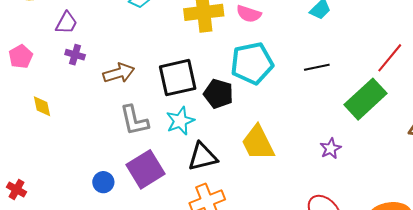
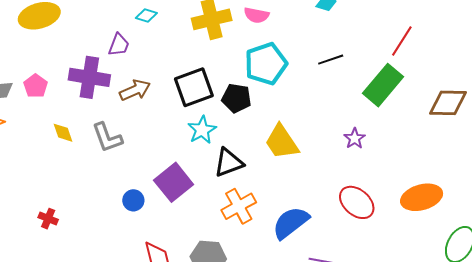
purple trapezoid: (66, 23) -> (119, 45), moved
purple cross: (75, 55) -> (89, 77), size x2.0
gray L-shape: (134, 120) -> (107, 138), moved

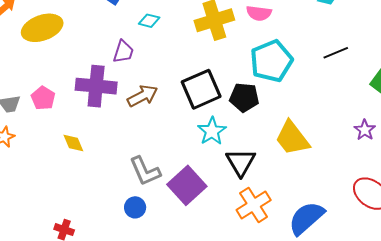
gray L-shape: (107, 138) -> (145, 171), moved
black triangle: (229, 163) -> (241, 162), turned -36
blue circle: (133, 200) -> (135, 207), moved

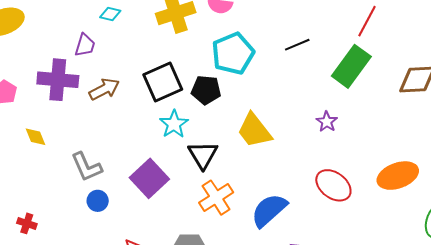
gray L-shape: (145, 171) -> (86, 167), moved

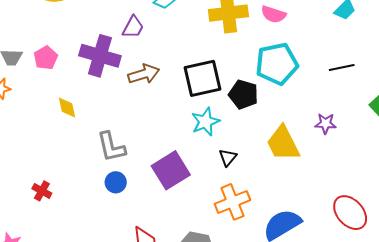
purple star: (327, 122) -> (326, 124), moved, turned 30
black triangle: (203, 155) -> (228, 157), size x0.6

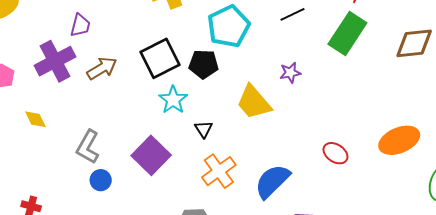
purple cross: (100, 56) -> (55, 61), turned -30
gray L-shape: (111, 147) -> (88, 147), turned 56
red ellipse: (350, 213) -> (335, 153), size x0.7

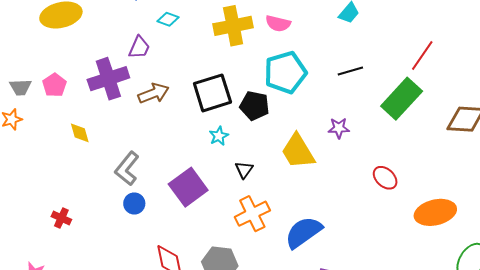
cyan star: (173, 100) -> (219, 136), size x0.7
red ellipse: (335, 153) -> (385, 178), moved

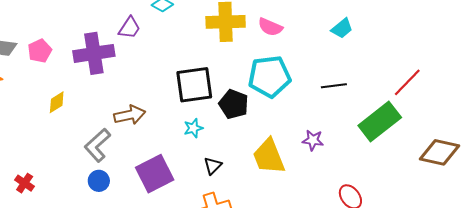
brown arrow: (153, 93) -> (130, 115), moved
yellow diamond: (80, 133) -> (57, 102), turned 65

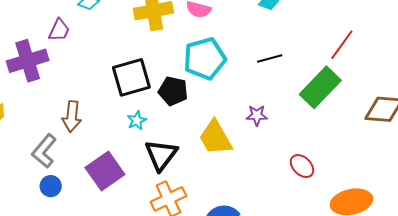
brown arrow: (130, 115) -> (72, 116), turned 116
black triangle: (213, 166) -> (161, 155), size x1.8

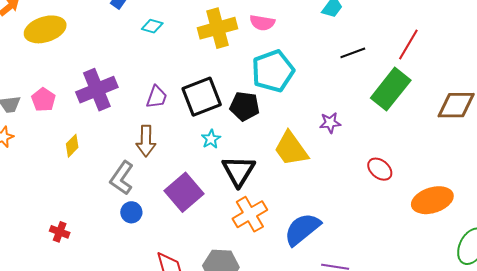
purple trapezoid: (59, 30) -> (157, 97), moved
black line: (270, 59) -> (353, 53), moved

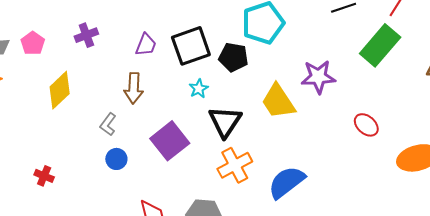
purple cross: (97, 90) -> (86, 35), size x0.6
purple star: (330, 123) -> (318, 77), size x1.6
yellow diamond: (72, 146) -> (60, 90), size x1.6
gray L-shape: (122, 178) -> (108, 124), size x0.7

